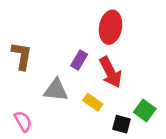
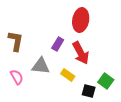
pink semicircle: (23, 121) -> (17, 77), moved

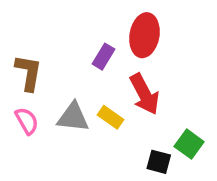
purple rectangle: (58, 44) -> (103, 57), moved
yellow rectangle: (68, 75) -> (111, 117), moved
pink semicircle: (17, 77) -> (27, 121), moved

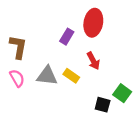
red arrow: (144, 94) -> (93, 61), size x0.7

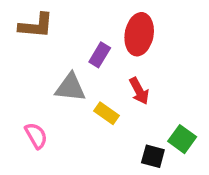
brown L-shape: (18, 47) -> (36, 26), moved, turned 85
gray triangle: (47, 76) -> (70, 88), moved
pink semicircle: (17, 78) -> (36, 136), moved

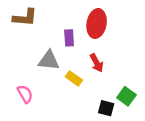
purple rectangle: (100, 55) -> (69, 38), turned -35

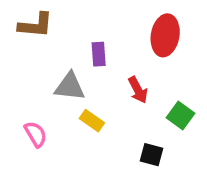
red ellipse: (97, 24) -> (165, 35), moved
yellow rectangle: (74, 78) -> (92, 121), moved
green square: (126, 96) -> (180, 115), moved

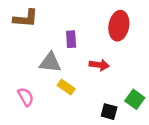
red arrow: (138, 90) -> (99, 65), turned -54
green square: (180, 115) -> (135, 99), moved

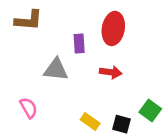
red ellipse: (119, 26) -> (113, 28), moved
yellow rectangle: (66, 87) -> (90, 121), moved

